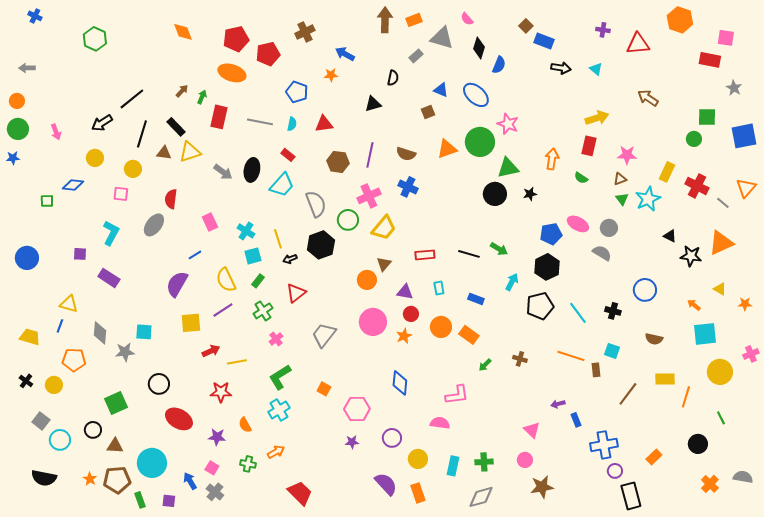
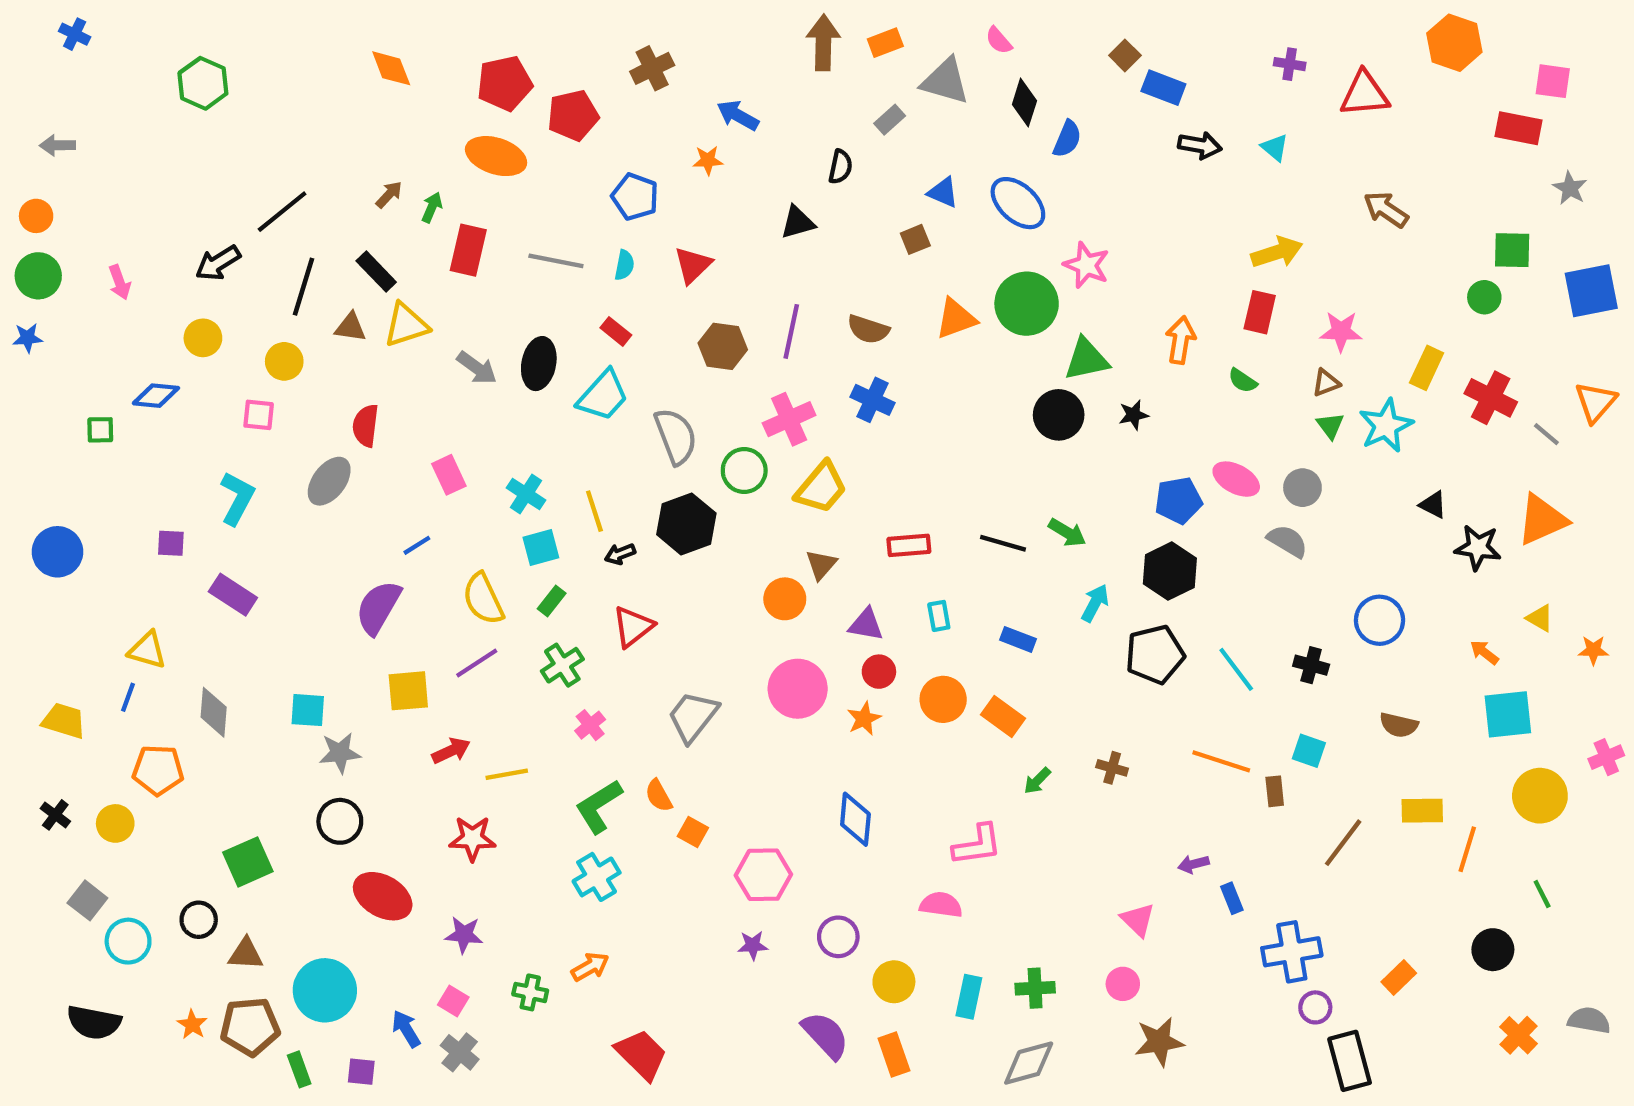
red triangle: (324, 124) -> (693, 265), turned -36
gray star: (125, 352) -> (340, 753), moved
orange semicircle: (245, 425) -> (659, 796), moved

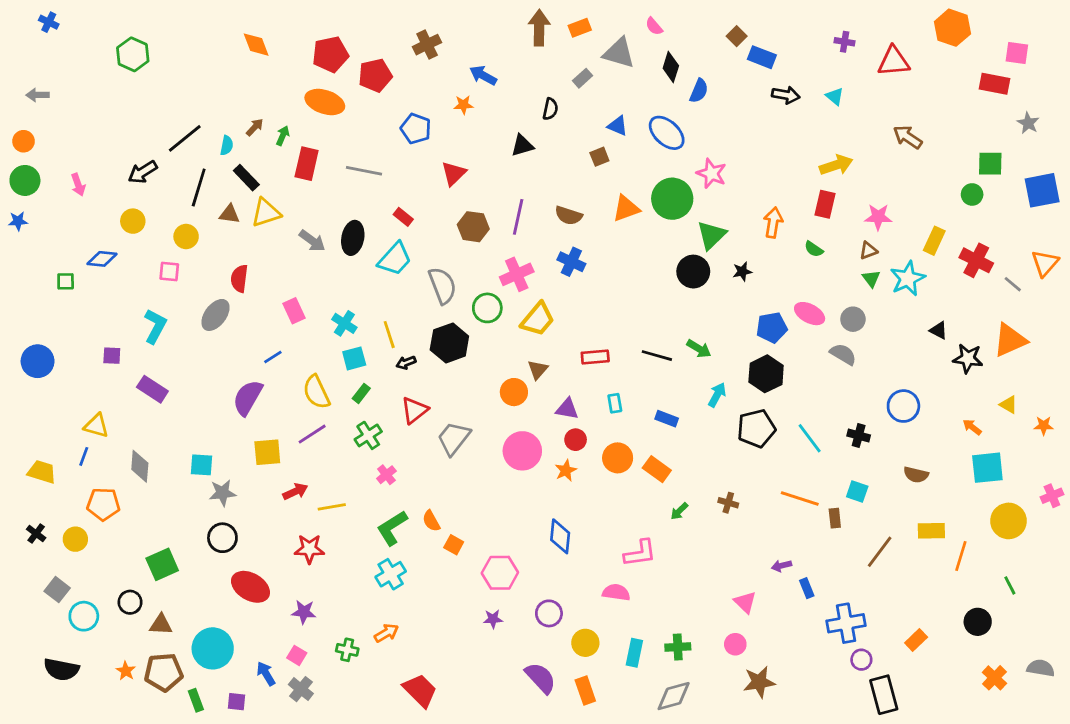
cyan semicircle: (624, 265) -> (227, 145), moved
green triangle: (1086, 359) -> (711, 235), turned -32
gray trapezoid: (693, 716) -> (454, 438), moved

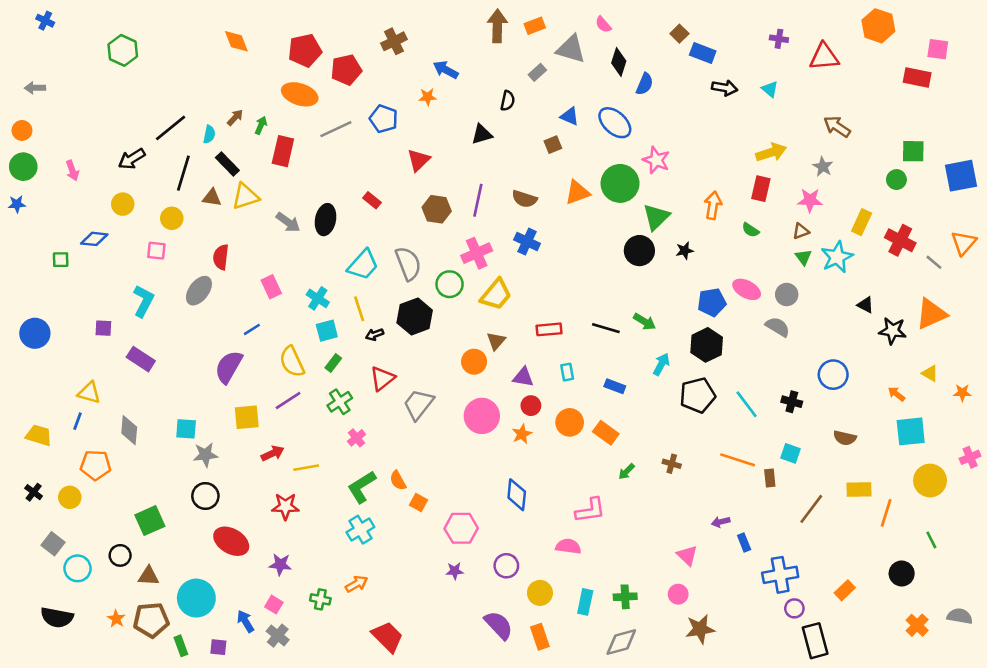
gray star: (1028, 123) -> (823, 167), moved
gray line: (364, 171) -> (336, 129), moved, turned -36
cyan trapezoid: (395, 259) -> (363, 265), moved

